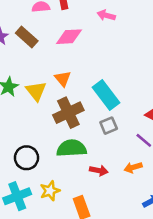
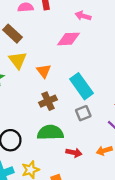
pink diamond: (69, 37) -> (69, 39), moved
yellow triangle: (36, 91) -> (18, 60), moved
brown cross: (68, 113) -> (48, 101), size x0.7

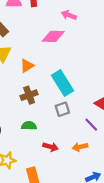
orange triangle: (44, 71) -> (27, 66), turned 32
green semicircle: (50, 133) -> (29, 126), size x0.6

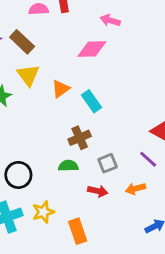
cyan rectangle: (62, 83) -> (91, 101), moved, size x0.7
brown cross: (29, 95) -> (80, 138), moved
gray square: (62, 109) -> (108, 163), moved

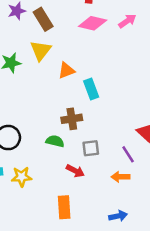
pink arrow: (110, 20) -> (127, 21), turned 114
pink diamond: (92, 49) -> (93, 23), moved
orange arrow: (136, 189) -> (120, 177), moved
orange rectangle: (78, 231) -> (64, 207), moved

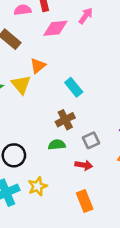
yellow triangle: (41, 50) -> (21, 85), moved
orange triangle: (66, 70) -> (38, 66), moved

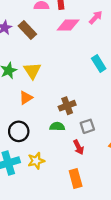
orange triangle: (38, 66) -> (26, 98), moved
cyan rectangle: (74, 87) -> (99, 64), moved
red arrow: (84, 165) -> (79, 147), turned 48

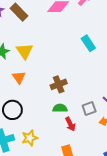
orange triangle: (26, 98) -> (19, 77), turned -32
gray square: (87, 126) -> (89, 108), moved
green semicircle: (57, 127) -> (60, 108), moved

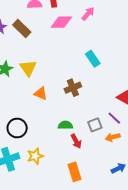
orange triangle: (19, 77) -> (41, 93), moved, turned -32
brown cross: (59, 84) -> (73, 88), moved

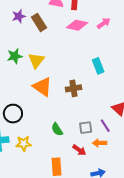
orange triangle: (41, 93) -> (42, 87), size x1.5
green semicircle: (65, 125) -> (57, 129), moved, turned -136
red arrow: (76, 141) -> (79, 150), moved, turned -40

